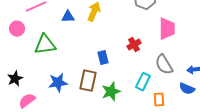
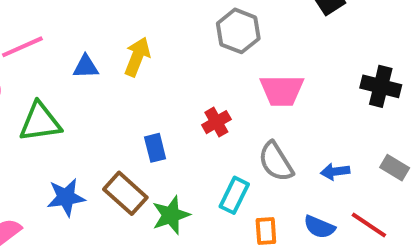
pink trapezoid: (167, 29) -> (282, 90), turned 90
brown rectangle: (88, 81) -> (125, 193), turned -60
blue semicircle: (187, 89) -> (319, 227), moved

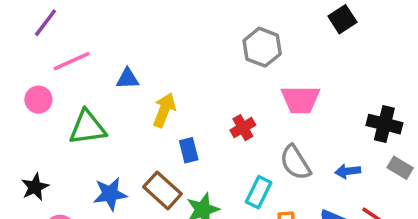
yellow arrow: (137, 57) -> (164, 110), moved
black cross: (381, 86) -> (384, 124), moved

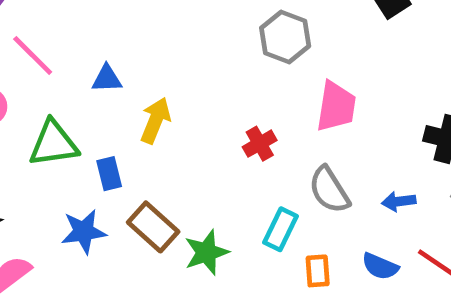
pink line: (72, 61) -> (33, 56), turned 69
pink trapezoid: (301, 100) -> (336, 106), turned -81
blue rectangle: (189, 150) -> (109, 174), moved

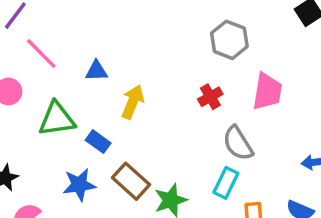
red cross: (260, 144) -> (210, 97), moved
blue rectangle: (109, 174) -> (98, 142), turned -40
gray semicircle: (329, 190) -> (238, 143), moved

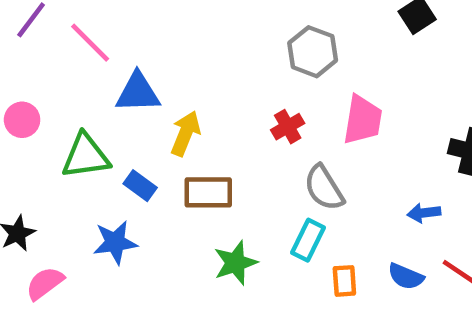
pink line: (41, 54) -> (90, 43), moved
blue triangle: (96, 71) -> (138, 93), size x1.5
brown rectangle: (131, 181) -> (208, 192), moved, turned -42

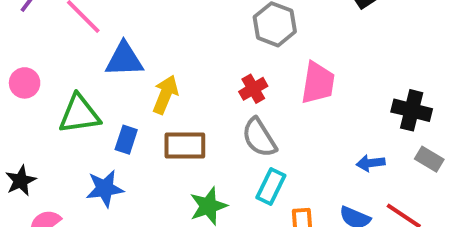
blue rectangle: (140, 186) -> (126, 140), turned 72
gray semicircle: (324, 188) -> (259, 138), moved

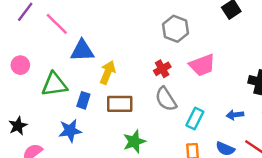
pink trapezoid: (318, 83) -> (202, 65), turned 60
cyan rectangle: (271, 187) -> (195, 118), moved

